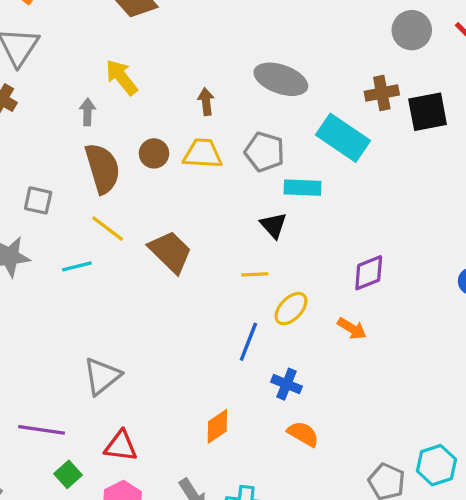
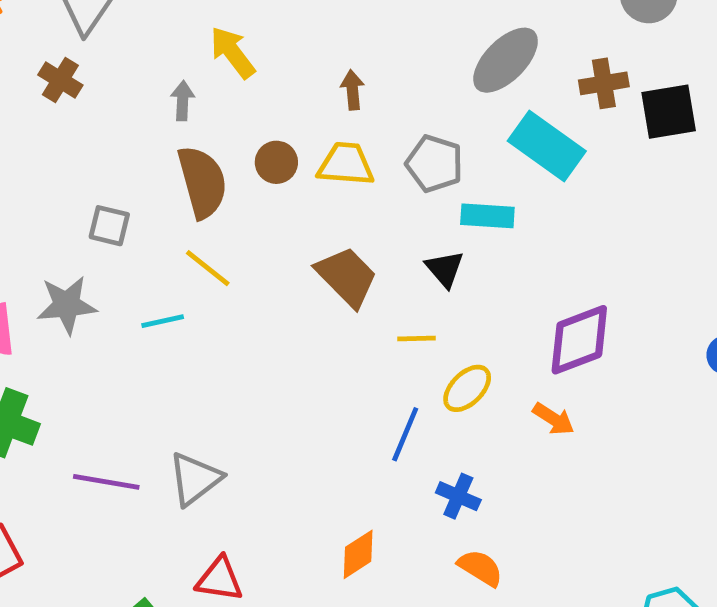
gray ellipse: (281, 79) -> (506, 60), moved, turned -66
brown trapezoid: (170, 252) -> (347, 277), moved
purple diamond: (369, 273) -> (579, 340), size x1.4
purple line: (42, 430) -> (106, 482), moved

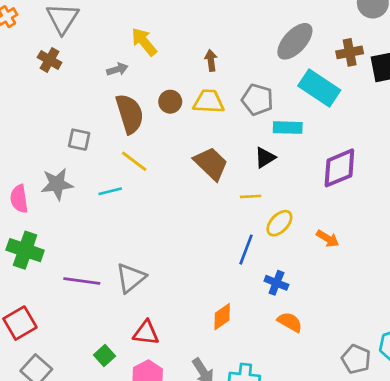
gray arrow: (183, 101) -> (117, 69), turned 72
black triangle: (445, 269) -> (265, 158), turned 40
purple diamond: (579, 340) -> (339, 168), moved

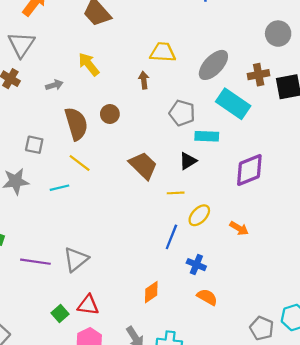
gray arrow: (117, 69) -> (54, 85), moved
yellow trapezoid: (209, 101) -> (163, 52), moved
green square: (105, 356) -> (60, 313), moved

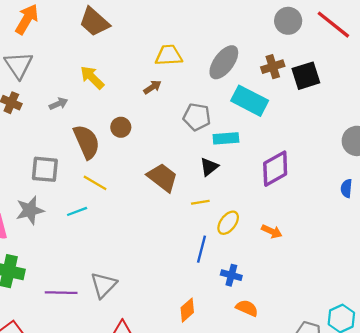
brown arrow: (144, 80) -> (152, 87), turned 70
gray square: (34, 145) -> (45, 169), size x1.4

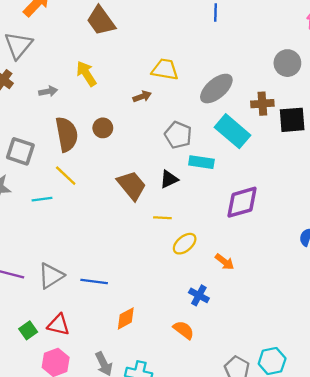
black triangle: (209, 167) -> (169, 179), moved
blue line: (202, 249) -> (94, 281), moved, turned 70
blue cross: (231, 275) -> (199, 295), moved

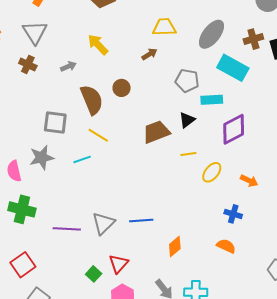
brown trapezoid: (132, 185) -> (156, 132), turned -60
purple diamond: (242, 202) -> (234, 129), moved
red triangle: (59, 325) -> (119, 264), turned -50

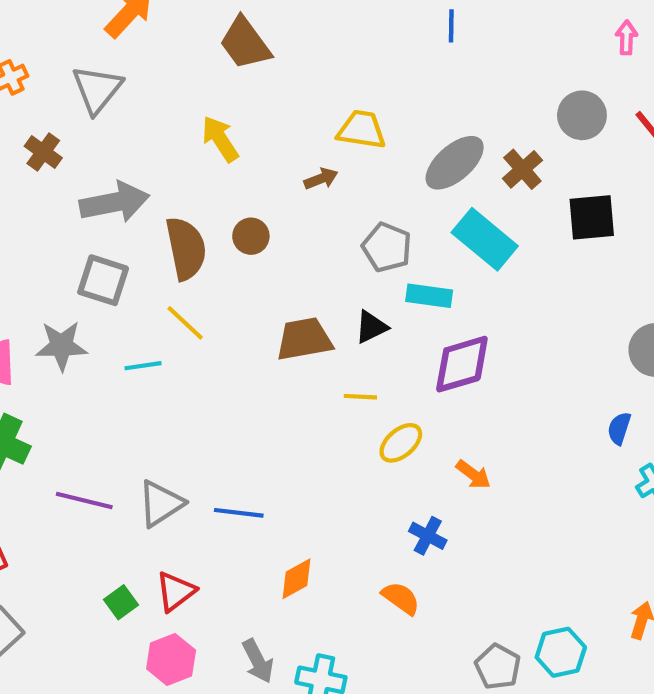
brown cross: (253, 39) -> (522, 169), moved, turned -36
brown cross: (28, 65) -> (43, 152), moved
gray arrow: (68, 66) -> (114, 202), moved, size x2.0

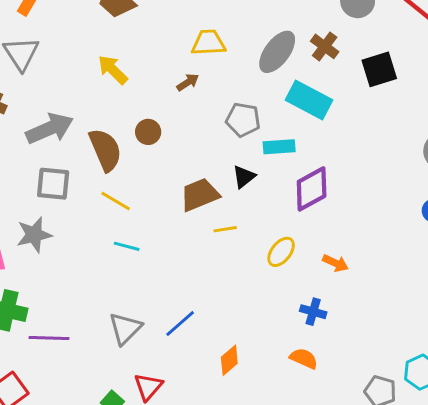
cyan line: (143, 366) -> (127, 246), moved, turned 35
yellow line: (360, 397) -> (225, 229), moved
purple line: (84, 500) -> (49, 338), moved
blue line: (239, 513) -> (180, 324), turned -36

